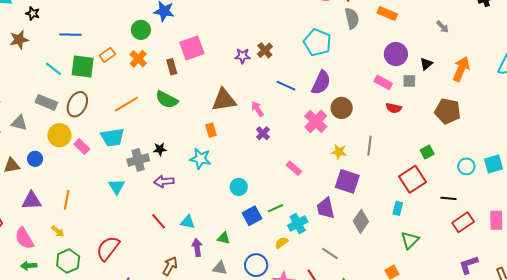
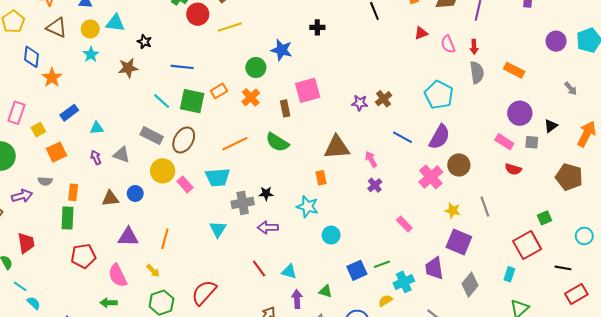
gray line: (369, 146) -> (485, 207), turned -30
cyan circle: (239, 187) -> (331, 235), moved
green arrow: (29, 266) -> (109, 303), moved

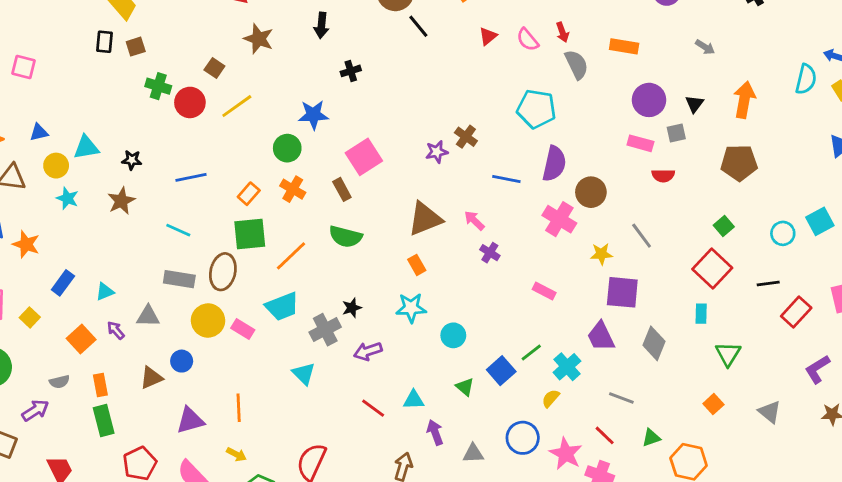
green square: (192, 101) -> (250, 234), moved
orange square: (56, 152) -> (81, 339), moved
green triangle: (325, 291) -> (465, 387), moved, turned 40

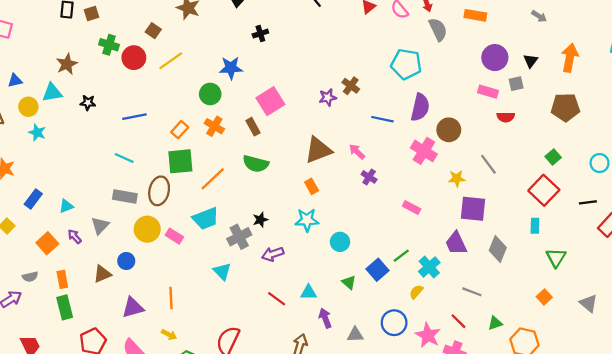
brown star: (121, 201) -> (67, 64), moved
gray triangle: (148, 316) -> (100, 226), turned -48

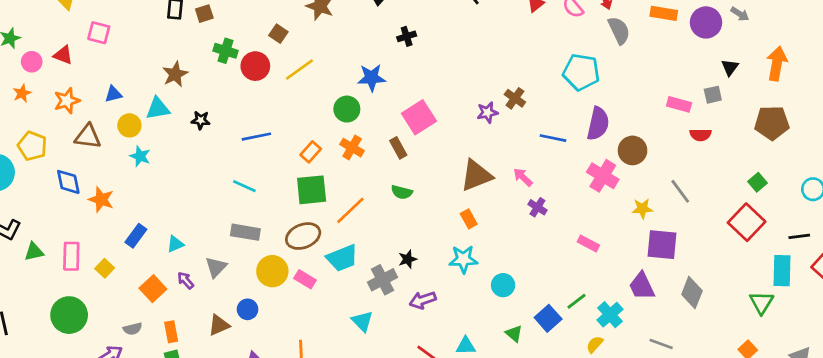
purple circle: (495, 58) -> (706, 22), moved
green semicircle: (256, 164) -> (402, 192), size x0.7
brown ellipse: (159, 191) -> (303, 236), moved, turned 56
cyan rectangle: (535, 226) -> (782, 271), moved, size x1.6

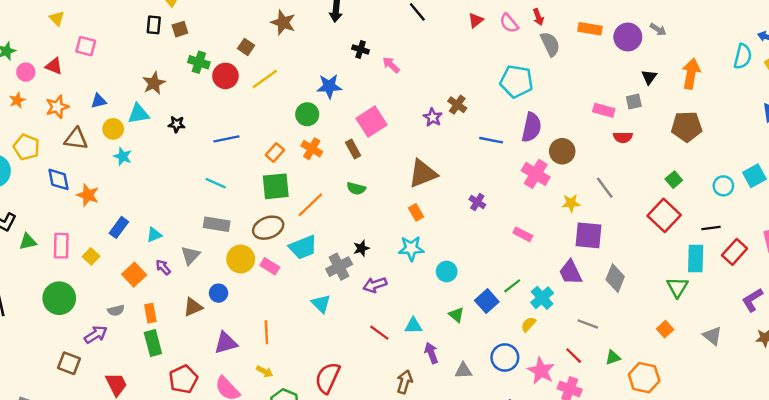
black cross: (407, 36) -> (361, 49), turned 35
purple star: (487, 112) -> (433, 117), turned -30
pink arrow: (523, 177) -> (391, 65), moved

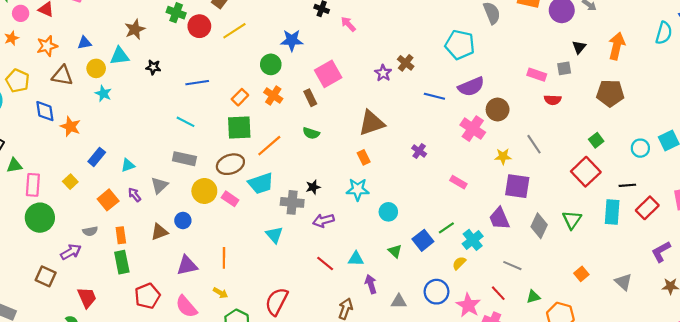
purple semicircle: (531, 127) -> (471, 87), turned 52
pink rectangle: (61, 246) -> (33, 185), moved
gray cross: (339, 267) -> (292, 202), turned 30
green triangle: (677, 287) -> (572, 220), moved

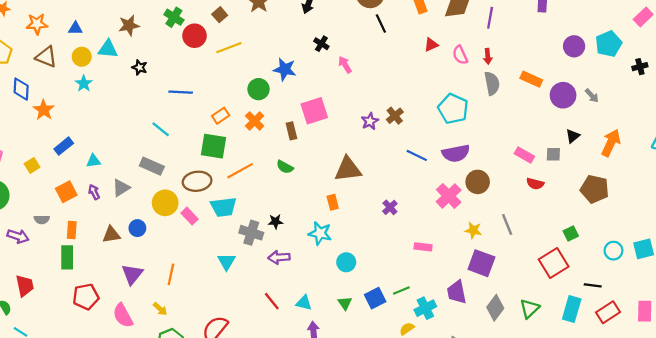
pink rectangle: (458, 182) -> (423, 247), turned -35
purple arrow: (71, 252) -> (18, 236), turned 36
purple triangle: (187, 265) -> (132, 274), turned -50

